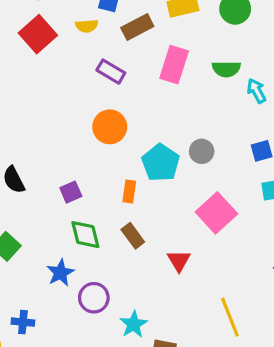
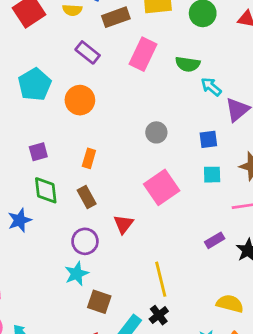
cyan arrow: (256, 91) -> (211, 87), turned -30
cyan pentagon: (161, 163) -> (35, 84), moved
purple circle: (94, 298) -> (85, 241), moved

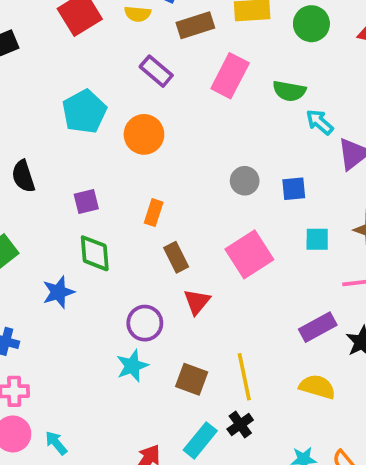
blue square: (208, 139) -> (294, 189), moved
brown rectangle: (87, 197) -> (176, 257), moved
purple rectangle: (215, 240) -> (318, 327), size x1.4
brown square: (99, 302) -> (192, 379), moved
yellow semicircle: (230, 304) -> (317, 387), moved

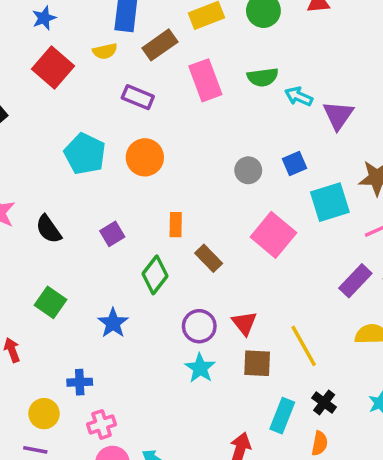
pink rectangle: (230, 76) -> (205, 80), turned -30
cyan square: (317, 239) -> (330, 202), size x1.6
green diamond: (95, 253) -> (155, 275), moved, turned 60
red triangle: (197, 302) -> (244, 323), moved
black cross: (240, 425) -> (324, 402), moved

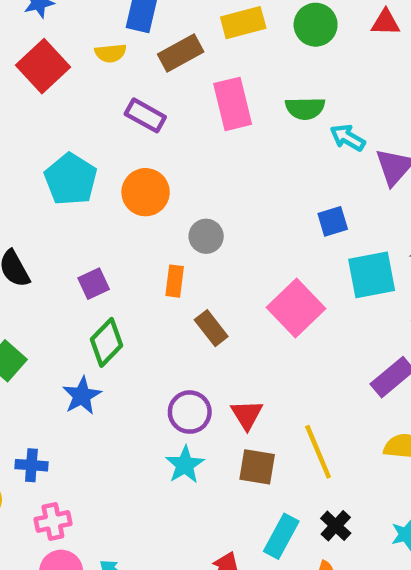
gray circle: (248, 170) -> (206, 236), moved
green diamond: (155, 275) -> (106, 342), moved

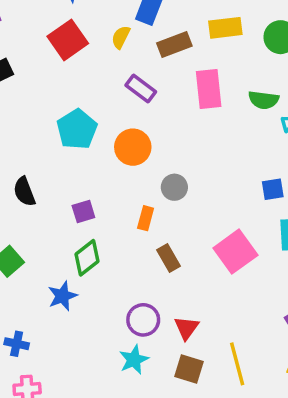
yellow semicircle: (111, 53) -> (121, 37), turned 115

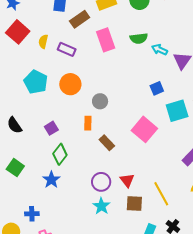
yellow semicircle: (121, 37) -> (43, 41), moved

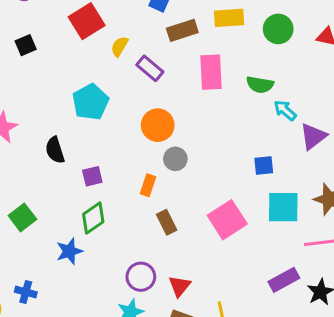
orange circle: (70, 84) -> (158, 125), moved
black semicircle: (15, 125) -> (55, 150), moved

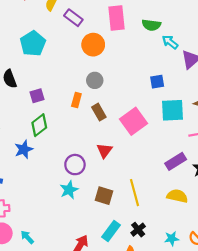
orange circle: (158, 125) -> (93, 45), moved
brown rectangle: (167, 222) -> (99, 112), moved
red triangle: (179, 286) -> (105, 150), moved

